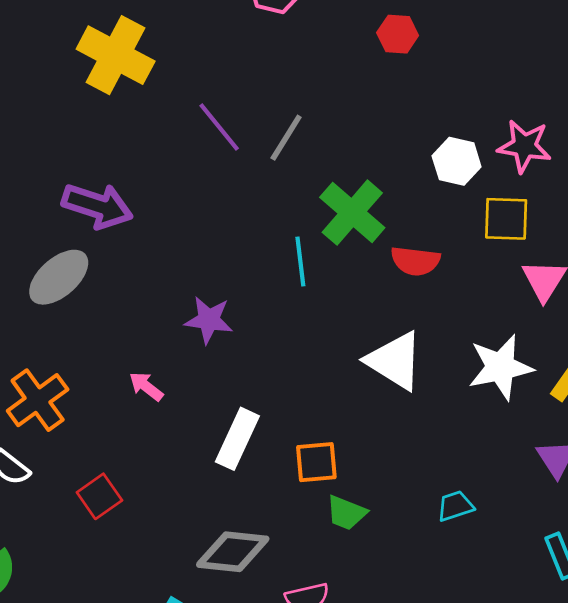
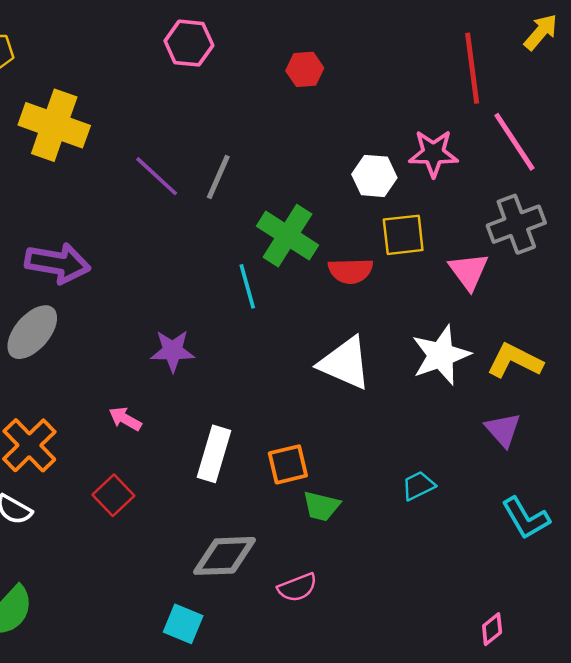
yellow square: (506, 219) -> (403, 235), moved
red square: (99, 496) -> (113, 495), moved

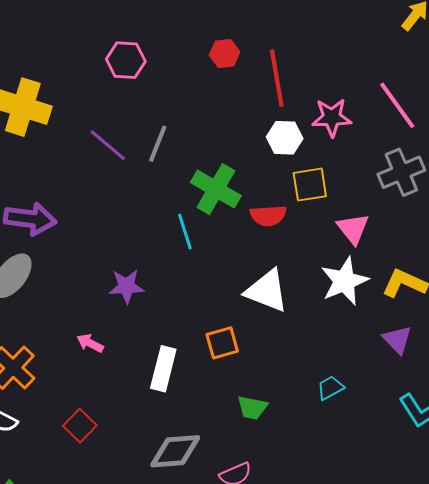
pink hexagon: (189, 43) -> (126, 60), moved
red line: (472, 68) -> (277, 78), moved
pink triangle: (469, 271) -> (353, 229), moved
orange square: (288, 464) -> (222, 343), moved
red square: (113, 495) -> (80, 426), moved

